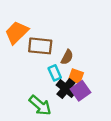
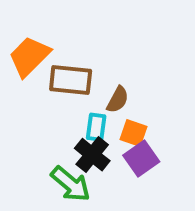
cyan rectangle: (55, 73) -> (96, 127), turned 32
black cross: (66, 89) -> (92, 155), moved

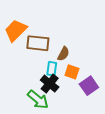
purple square: (141, 159) -> (89, 86), moved

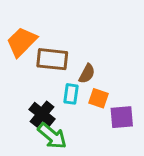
black cross: (50, 84) -> (42, 114), moved
purple square: (89, 86) -> (122, 117), turned 30

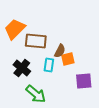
orange square: (99, 98) -> (68, 59), moved, turned -32
black cross: (42, 114) -> (22, 68), moved

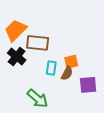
brown semicircle: (60, 51) -> (67, 73), moved
black cross: (22, 68) -> (17, 56), moved

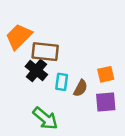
black cross: (17, 56) -> (36, 71), moved
orange square: (71, 62) -> (106, 74), moved

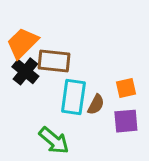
black cross: (36, 71) -> (25, 71), moved
cyan rectangle: (62, 82) -> (73, 97), size x1.6

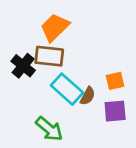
orange trapezoid: (22, 43) -> (55, 27), moved
cyan rectangle: (73, 97) -> (67, 89), turned -56

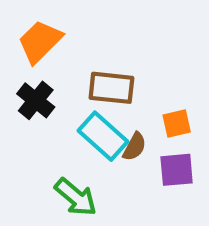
orange trapezoid: (55, 27) -> (40, 42), moved
brown rectangle: (49, 56) -> (111, 88), moved

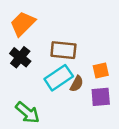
cyan rectangle: (103, 136) -> (59, 78), turned -76
green arrow: (76, 197) -> (27, 113), moved

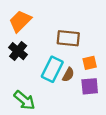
brown rectangle: (63, 50) -> (68, 38), moved
cyan rectangle: (59, 78) -> (52, 69), turned -30

